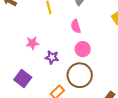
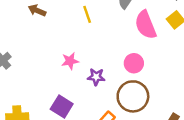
pink semicircle: (76, 26) -> (146, 25), moved, size x1.6

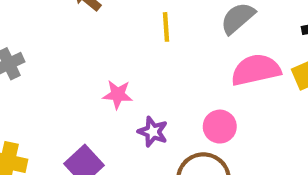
pink semicircle: (146, 25) -> (256, 70), turned 84

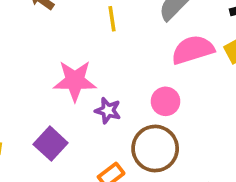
pink star: (118, 95) -> (75, 81), size x1.6

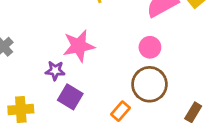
purple star: (108, 110) -> (55, 71), moved

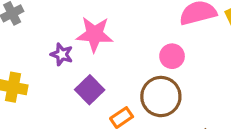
purple square: (70, 97) -> (90, 90), moved

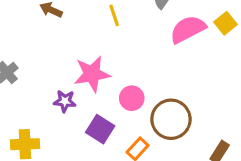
pink circle: (172, 56) -> (132, 98), moved

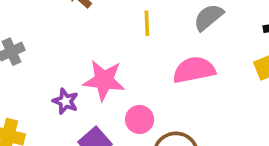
pink semicircle: (188, 29) -> (194, 70), moved

